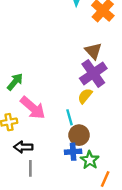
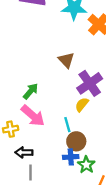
brown triangle: (93, 51) -> (66, 60), moved
green arrow: (15, 82) -> (31, 91), moved

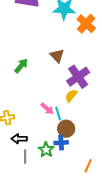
green arrow: (31, 91) -> (21, 66), moved
pink arrow: (33, 116) -> (47, 109), moved, size x0.6
green star: (86, 165) -> (46, 150), moved

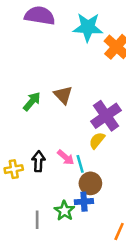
brown triangle: (57, 56) -> (63, 95), moved
black arrow: (19, 139) -> (38, 161), moved, turned 91

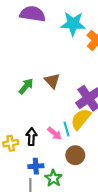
yellow semicircle: (97, 140) -> (81, 119), size x1.5
cyan line: (80, 164) -> (67, 129), moved
blue cross: (84, 202) -> (36, 166), moved

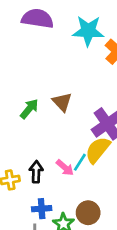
cyan line: (67, 129) -> (80, 162), turned 48
brown circle: (75, 155) -> (88, 213), moved

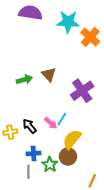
green arrow: (29, 109) -> (24, 80), turned 35
yellow semicircle: (98, 150) -> (72, 139), moved
black arrow: (36, 172) -> (29, 126), turned -42

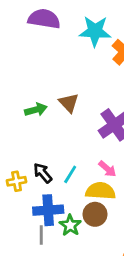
cyan line: (62, 119) -> (70, 174), moved
pink arrow: (51, 123) -> (107, 169), moved
yellow semicircle: (72, 139) -> (101, 191), turned 55
blue cross: (34, 153) -> (48, 210), size x1.5

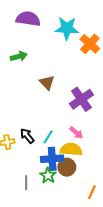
green arrow: (36, 110) -> (19, 56), moved
blue cross: (48, 210) -> (52, 159), moved

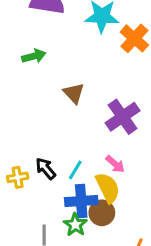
yellow semicircle: (71, 149) -> (108, 188), turned 60

